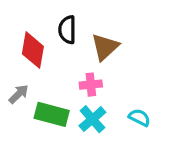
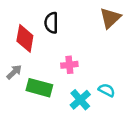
brown triangle: (105, 47) -> (110, 18), moved
cyan cross: (92, 119) -> (80, 100), moved

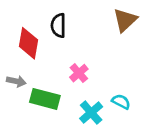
pink cross: (69, 65) -> (79, 73), turned -35
gray arrow: (14, 72) -> (16, 81), turned 56

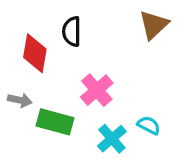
pink cross: (79, 73) -> (97, 90), size x1.4

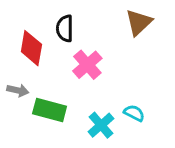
pink cross: (97, 90) -> (87, 65), moved

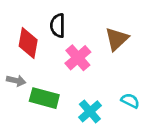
brown triangle: (139, 22) -> (117, 39), moved
cyan semicircle: (134, 113) -> (130, 101), moved

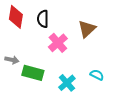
red diamond: (28, 43) -> (16, 17), moved

